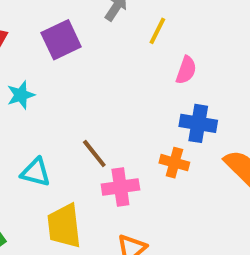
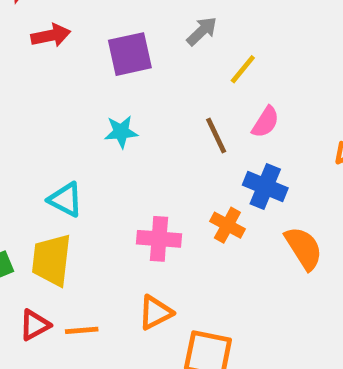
cyan star: (21, 95) -> (121, 132), moved
brown line: (94, 154) -> (216, 135), moved
yellow trapezoid: (64, 226) -> (52, 260), moved

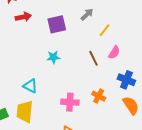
blue cross: (265, 186) -> (126, 80), moved

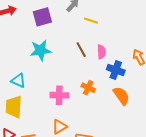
yellow line: (104, 30) -> (91, 21), turned 72
pink semicircle: (114, 52) -> (101, 52), moved, turned -32
cyan star: (53, 57) -> (40, 50), size x1.5

